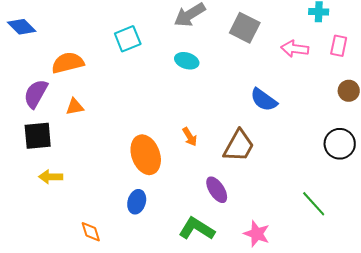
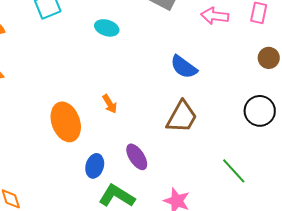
brown trapezoid: (239, 146) -> (182, 117), moved
blue ellipse: (137, 202) -> (95, 166), moved

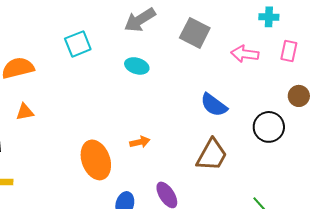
orange arrow: (110, 104) -> (140, 142), turned -72
black circle: (260, 111) -> (269, 127), moved

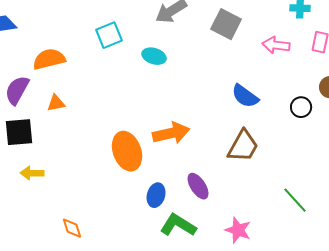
cyan ellipse: (137, 66) -> (154, 56), moved
black circle: (269, 127) -> (301, 107), moved, size x0.7
orange arrow: (140, 142) -> (171, 133), size x1.8

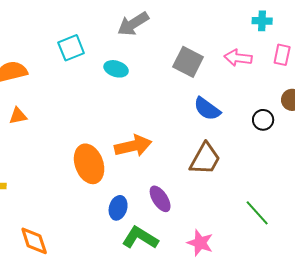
gray square: (226, 24) -> (188, 62), moved
orange diamond: (72, 228) -> (34, 241), size x1.4

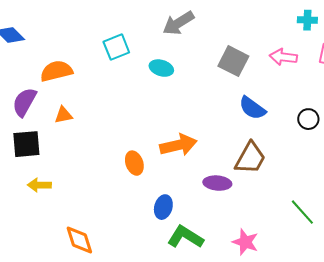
orange ellipse: (89, 164) -> (134, 163), size x0.6
purple ellipse: (160, 199) -> (217, 183), moved, turned -52

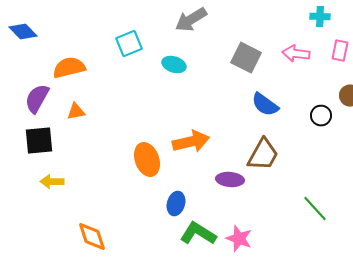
orange ellipse: (134, 163) -> (147, 160), size x1.4
pink star: (245, 242) -> (239, 239), moved

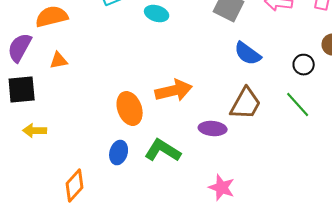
blue ellipse: (176, 204) -> (119, 153), moved
green line: (315, 209) -> (298, 105), moved
green L-shape: (198, 234) -> (163, 151), moved
orange diamond: (92, 237) -> (75, 186), turned 60

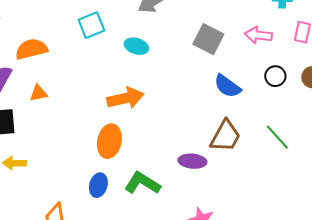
black circle: (304, 65) -> (275, 76), moved
orange arrow: (174, 91) -> (125, 98), moved
orange ellipse: (130, 109) -> (109, 141), turned 32

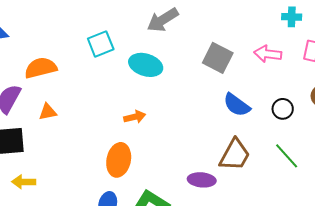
cyan ellipse: (136, 46) -> (146, 65), size x1.4
black circle: (275, 76) -> (283, 109), moved
orange arrow: (125, 98) -> (135, 117), size x0.6

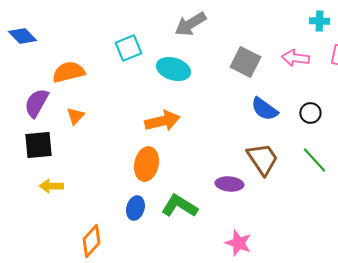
orange triangle: (48, 112) -> (75, 116), turned -36
orange arrow: (135, 117) -> (162, 121), size x1.6
brown trapezoid: (235, 155) -> (262, 159), turned -63

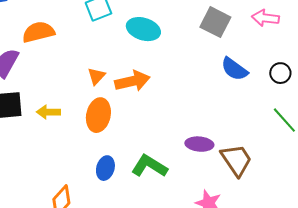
orange triangle: (75, 116) -> (96, 76), moved
brown trapezoid: (262, 159) -> (236, 160), moved
orange ellipse: (146, 164) -> (98, 115), moved
yellow arrow: (51, 186) -> (48, 112), moved

